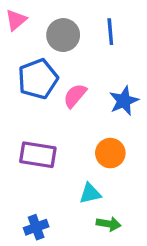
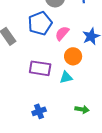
orange circle: (110, 153) -> (73, 56), moved
cyan triangle: (90, 194) -> (66, 77), moved

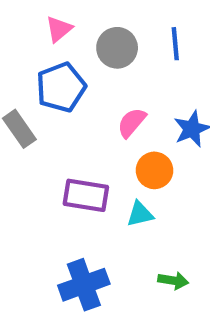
blue pentagon: (40, 23) -> (61, 87), moved
blue cross: (39, 111) -> (84, 285), size x1.6

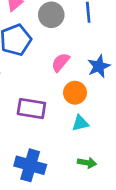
cyan triangle: (140, 214) -> (80, 123), moved
blue cross: (84, 285) -> (30, 165), turned 36

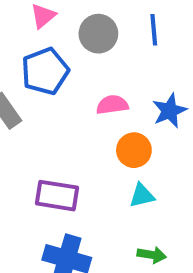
pink semicircle: (60, 62) -> (112, 105), turned 42
purple rectangle: (31, 109) -> (57, 196), moved

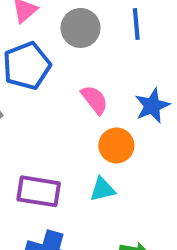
pink semicircle: (112, 105) -> (94, 100), turned 60
cyan triangle: (142, 196) -> (102, 189), moved

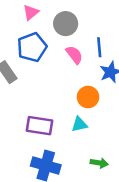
blue line: (136, 24) -> (99, 47), moved
pink semicircle: (94, 100) -> (74, 55), moved

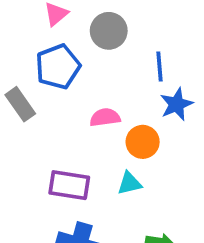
pink semicircle: (74, 55) -> (105, 117), moved, turned -60

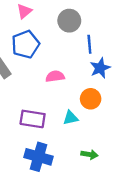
gray circle: (109, 31) -> (69, 21), moved
orange circle: (143, 142) -> (91, 99), moved

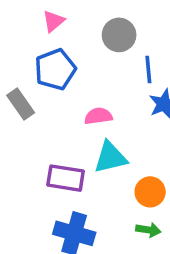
orange circle: (91, 99) -> (150, 192), moved
cyan triangle: (70, 118) -> (110, 157), moved, size x1.5

